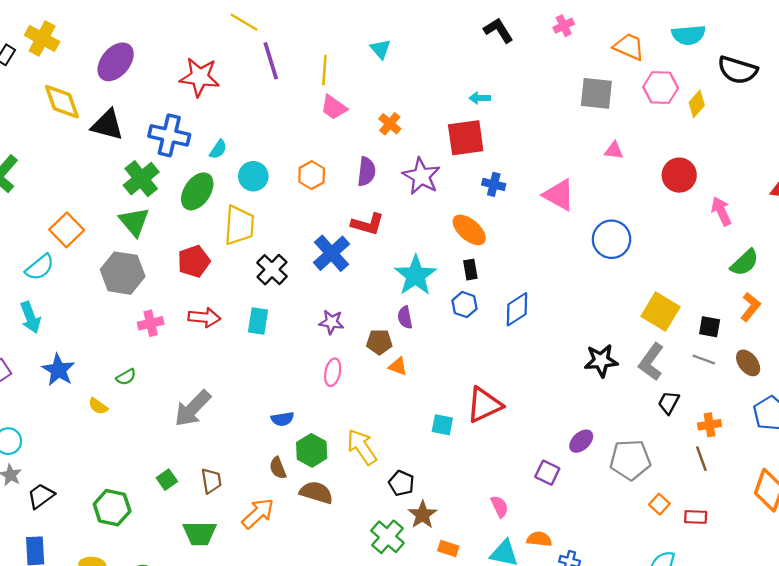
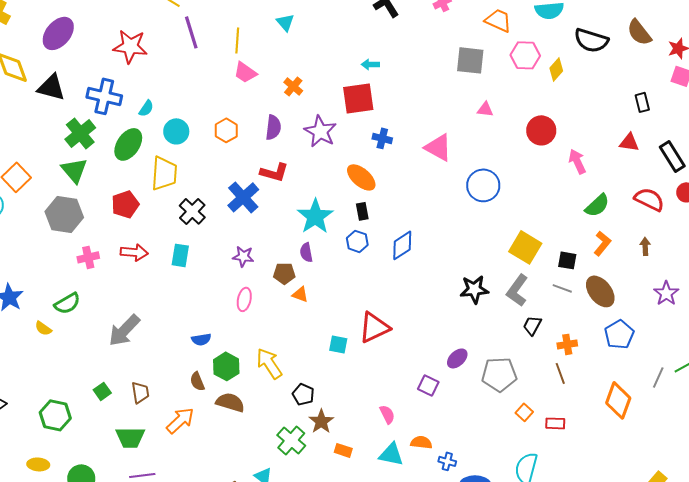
brown ellipse: (748, 363) -> (600, 291), size x1.4
green semicircle: (126, 377) -> (67, 303), size x1.5

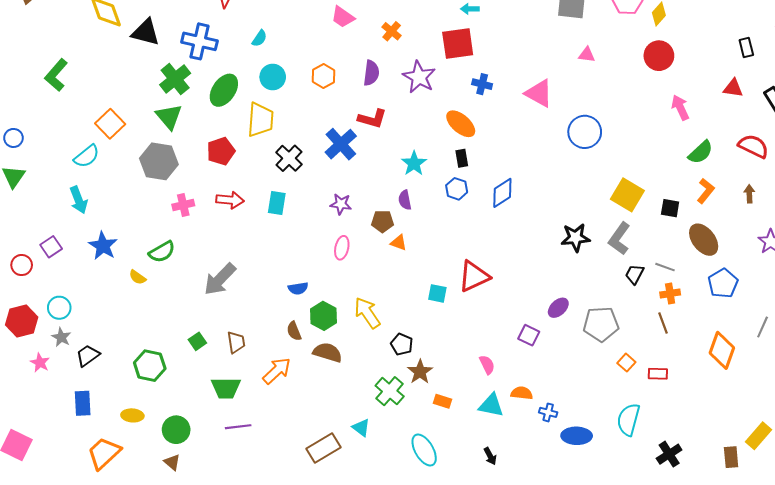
cyan semicircle: (146, 108) -> (259, 38), moved
red circle: (541, 130) -> (659, 56), moved
cyan star: (315, 216) -> (414, 163), size x0.7
gray line: (562, 288) -> (665, 267), moved

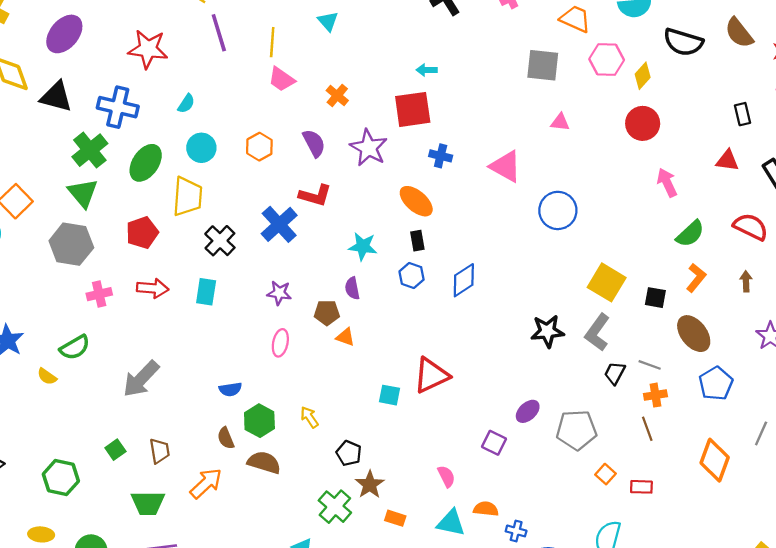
purple semicircle: (371, 73) -> (314, 143), turned -35
cyan star: (414, 163) -> (363, 246), turned -30
yellow arrow: (367, 313) -> (309, 417), size x0.6

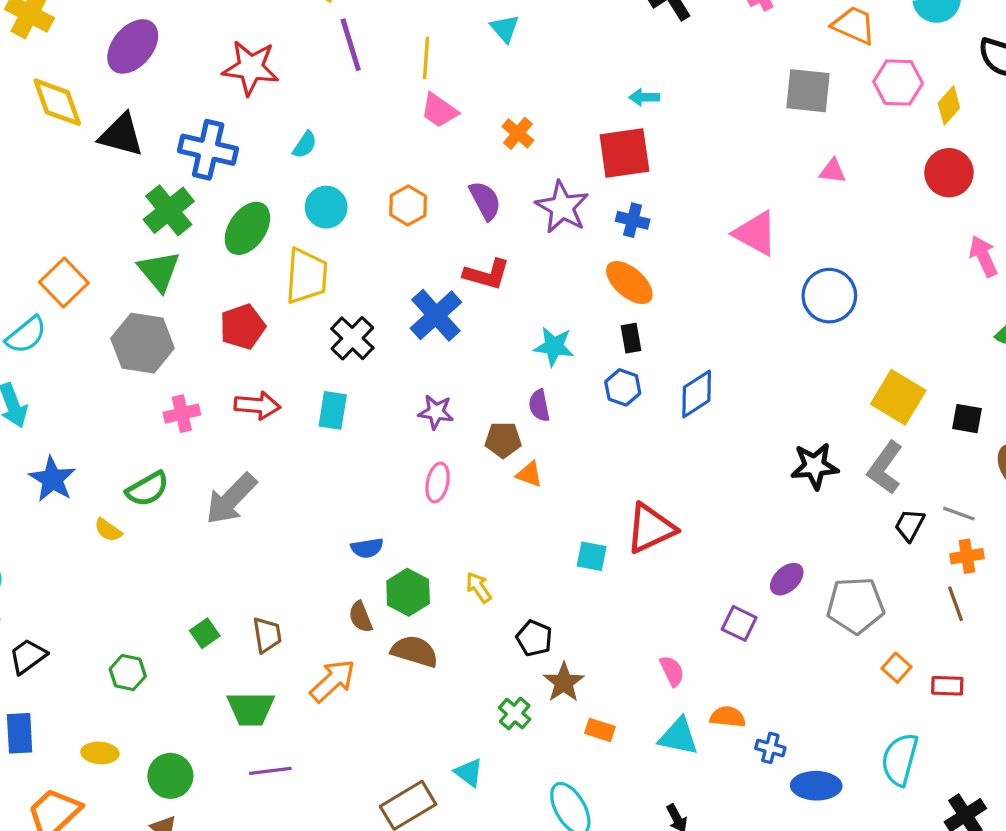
blue cross: (441, 156) -> (633, 220), moved
gray arrow: (141, 379) -> (231, 499), moved
green hexagon: (61, 478) -> (128, 673), size x0.7
green cross: (335, 507) -> (515, 714), size x0.7

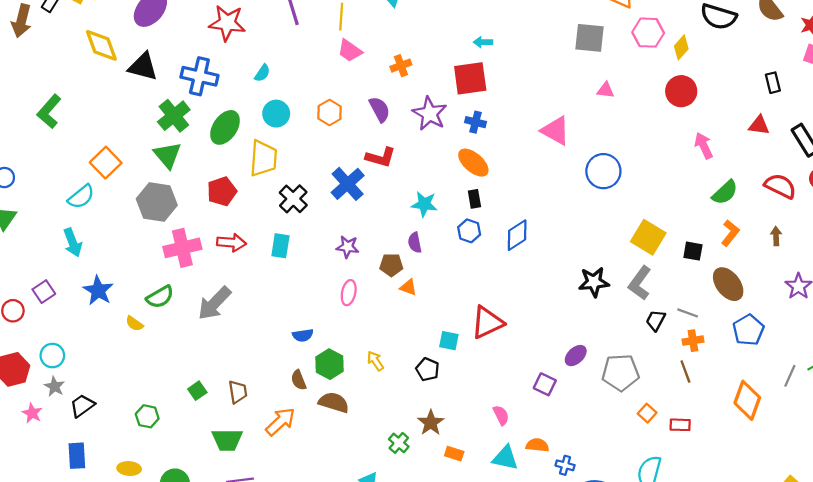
orange cross: (518, 133) -> (401, 66), turned 30
pink cross: (182, 414) -> (182, 248), size x1.6
black pentagon: (534, 638) -> (428, 369), moved

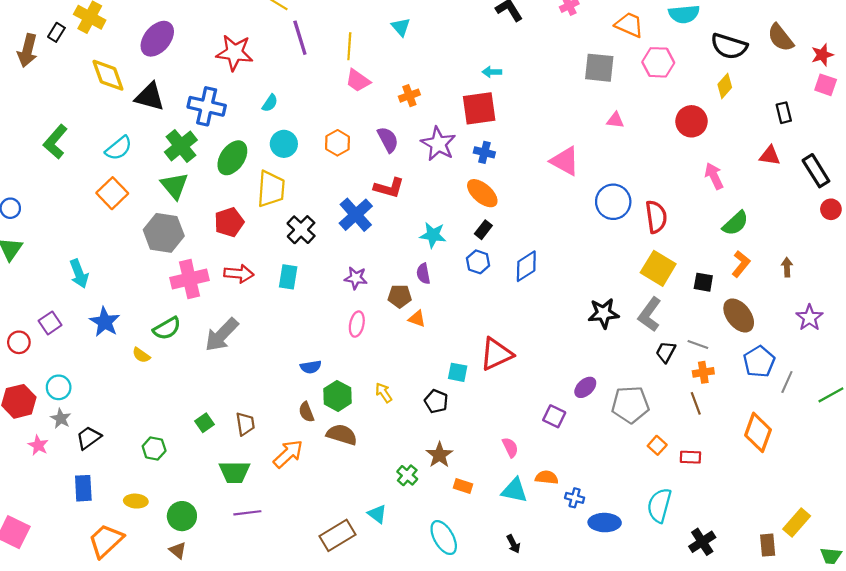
yellow diamond: (681, 47) -> (725, 86), moved
red semicircle: (780, 186) -> (656, 217), moved, turned 56
cyan semicircle: (81, 197) -> (119, 148), moved
black rectangle: (474, 199) -> (483, 230), turned 48
gray line: (790, 376) -> (787, 382), moved

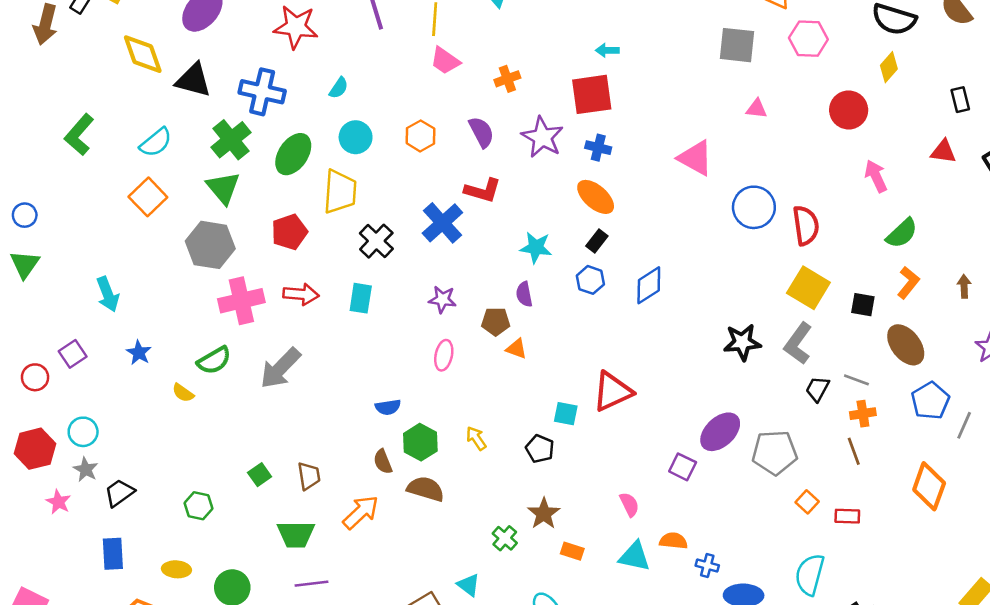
blue star: (105, 322) -> (139, 353), size x0.7
purple ellipse: (585, 387) -> (720, 432), size x1.5

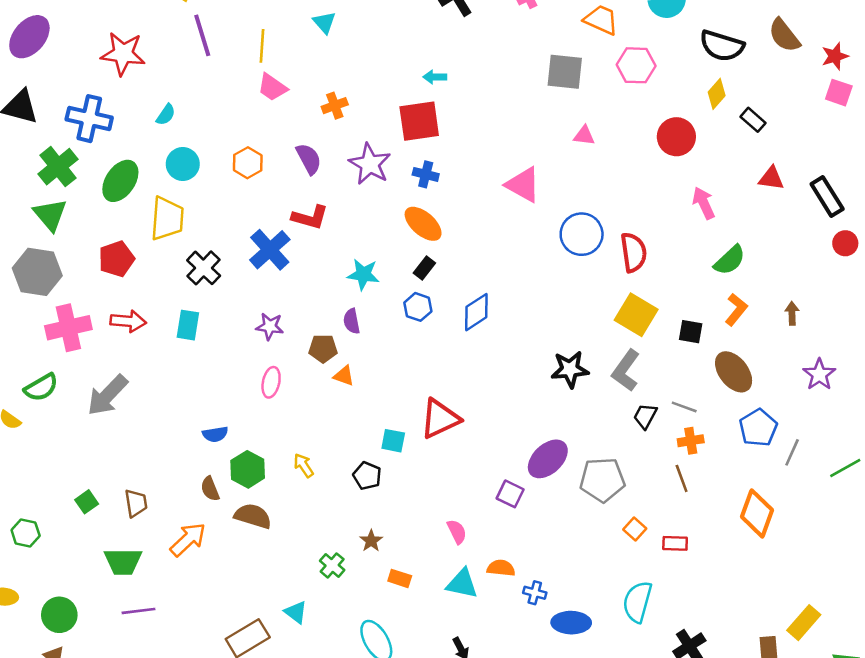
black rectangle: (960, 100) -> (753, 120), moved, turned -35
brown star: (544, 514) -> (371, 541), size x0.7

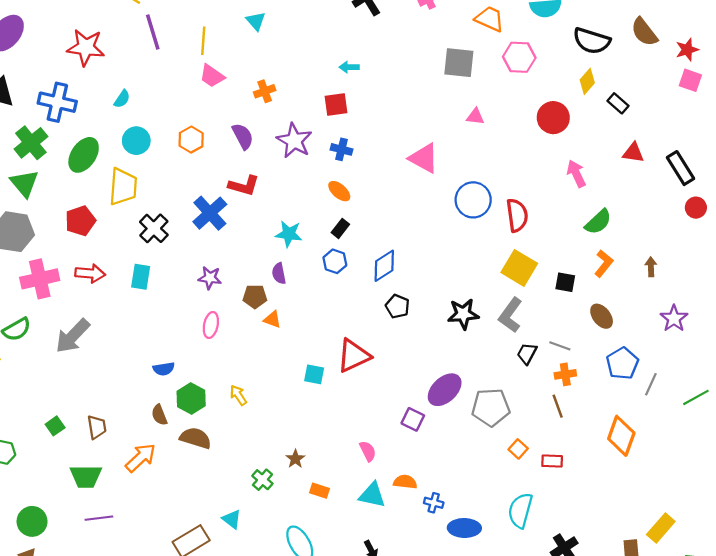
red square: (419, 121) -> (336, 104), size x0.7
orange ellipse: (423, 224) -> (339, 191), size x0.7
brown ellipse: (734, 372) -> (602, 316), size x0.7
black pentagon: (367, 476) -> (397, 306), moved

